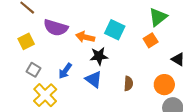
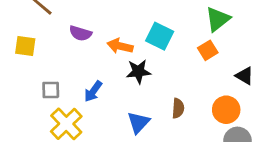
purple semicircle: (56, 28) -> (80, 33), size x0.7
yellow square: (26, 41) -> (25, 46), moved, turned 35
gray square: (34, 70) -> (51, 90), turned -32
blue triangle: (94, 79) -> (138, 122), moved, turned 36

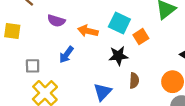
orange square: (208, 50) -> (141, 37), moved
black star: (138, 72) -> (118, 56), moved
blue arrow: (93, 91) -> (66, 55), moved

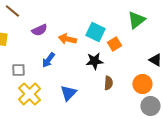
purple semicircle: (56, 21) -> (39, 30), turned -42
blue triangle: (103, 92) -> (68, 93), moved

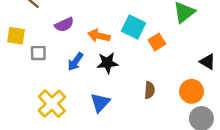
black star: (94, 61) -> (107, 63), moved
gray square: (18, 70) -> (38, 53), moved

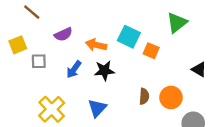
yellow square: (16, 36) -> (18, 45), turned -30
orange square: (157, 42) -> (151, 51), turned -35
orange circle: (192, 91) -> (171, 98), moved

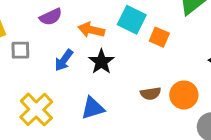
black star: (104, 71) -> (101, 62), turned -30
brown semicircle: (144, 96) -> (151, 94), turned 77
blue triangle: (97, 108) -> (93, 108), turned 30

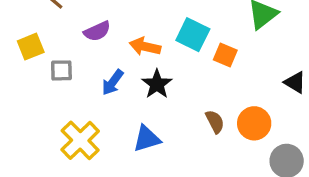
brown semicircle: (151, 94) -> (215, 122), turned -108

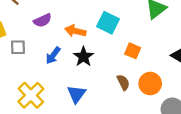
orange square: (225, 55) -> (133, 51), moved
blue triangle: (147, 139) -> (76, 94), turned -36

